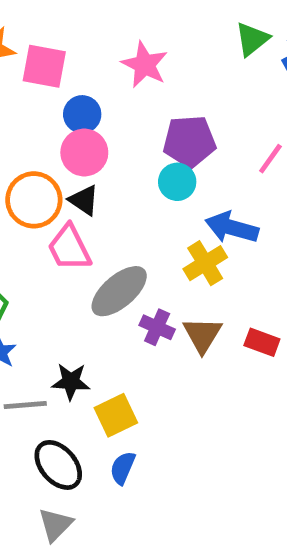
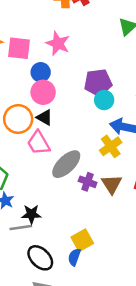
pink star: (145, 65) -> (58, 43), moved
cyan circle: (177, 182) -> (104, 100), moved
black star: (71, 382) -> (31, 214), moved
yellow square: (116, 415) -> (82, 240), moved

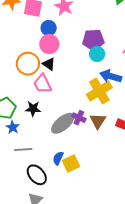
yellow cross: (111, 146) -> (99, 91), size x1.4
gray ellipse: (66, 164) -> (63, 123), moved
black star: (31, 214) -> (33, 109), moved
blue semicircle: (74, 257) -> (58, 158), moved

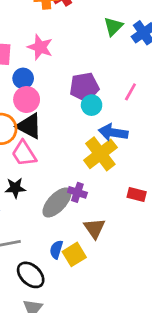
black triangle: (49, 64) -> (29, 126), size x1.5
brown triangle: (98, 121) -> (94, 228), moved

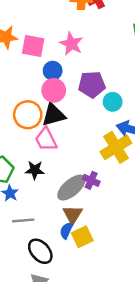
purple pentagon: (84, 87) -> (92, 84), moved
black triangle: (29, 126) -> (54, 115), turned -50
brown triangle: (94, 228) -> (73, 215), moved

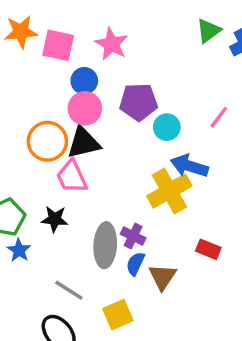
gray ellipse: (71, 188) -> (105, 245), turned -48
brown triangle: (73, 215) -> (162, 277), moved
gray line: (23, 220) -> (69, 290), moved, turned 35
blue semicircle: (66, 231) -> (135, 264), moved

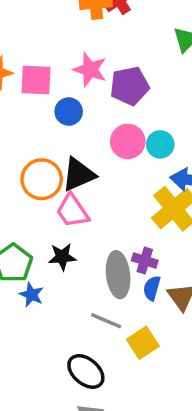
purple pentagon: (139, 102) -> (130, 86), moved
pink circle: (85, 108) -> (128, 141), moved
gray line: (69, 290) -> (106, 321), moved

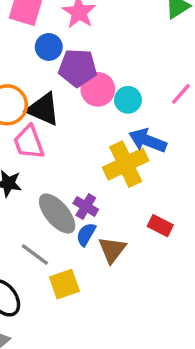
purple pentagon: (130, 86) -> (78, 68), moved
black triangle: (78, 174) -> (43, 109), turned 33
gray ellipse: (118, 275) -> (57, 214), turned -48

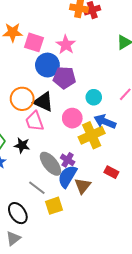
blue circle: (49, 47) -> (47, 65), size x1.5
pink circle: (98, 89) -> (72, 118), moved
blue semicircle: (86, 234) -> (67, 176), size x1.6

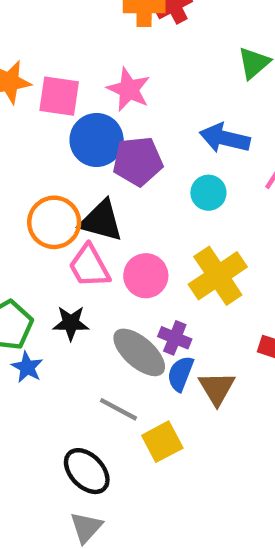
pink circle: (72, 118) -> (146, 276), moved
blue arrow: (105, 122) -> (225, 138), moved
blue semicircle: (67, 176) -> (180, 374), size x0.7

